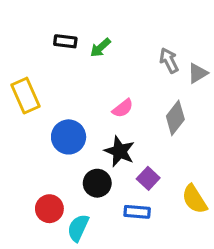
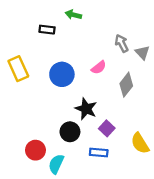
green arrow: (100, 48) -> (73, 15), moved, turned 56
gray triangle: (198, 73) -> (142, 53), turned -42
pink semicircle: (123, 108) -> (99, 67), moved
blue circle: (69, 137) -> (62, 74), moved

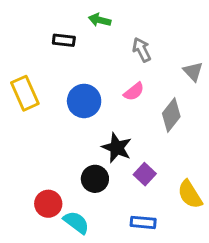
gray arrow: (122, 43) -> (142, 50), moved
blue rectangle: (99, 152) -> (143, 222), moved
cyan semicircle: (56, 164) -> (76, 222), turned 102

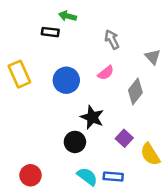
green arrow: (100, 20) -> (68, 16), moved
purple square: (145, 174) -> (124, 138), moved
red circle: (48, 204) -> (30, 175), moved
cyan semicircle: (76, 222) -> (87, 177), moved

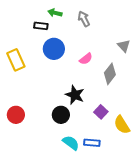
gray arrow: (112, 40) -> (84, 19), moved
blue circle: (66, 80) -> (54, 49), moved
red circle: (30, 175) -> (16, 115), moved

